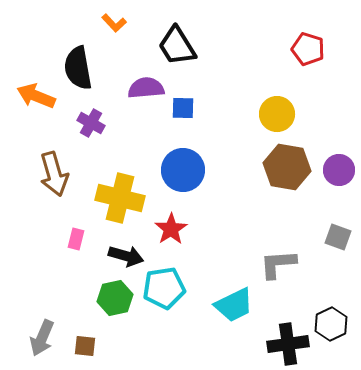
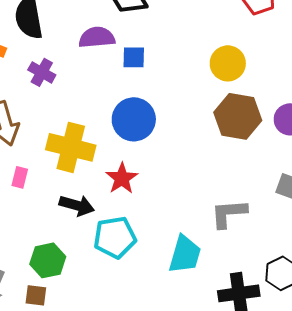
pink rectangle: (76, 239) -> (20, 177), moved
green hexagon: (115, 298) -> (48, 260), moved
cyan trapezoid: (234, 305) -> (185, 254), turned -48

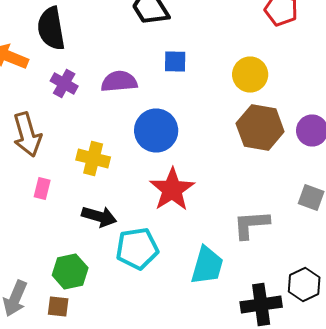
purple semicircle: (97, 37) -> (119, 82), moved
blue square: (134, 57) -> (175, 62), moved
yellow cross: (71, 147) -> (93, 158), size x0.7
red star: (122, 178) -> (172, 190), moved, size x1.4

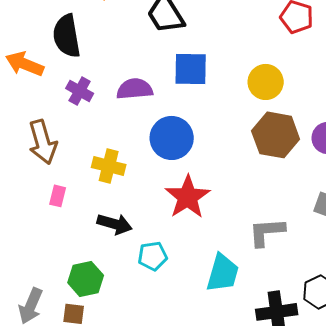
blue square: (175, 62) -> (191, 69), size x1.5
cyan pentagon: (137, 248) -> (153, 256), size x0.7

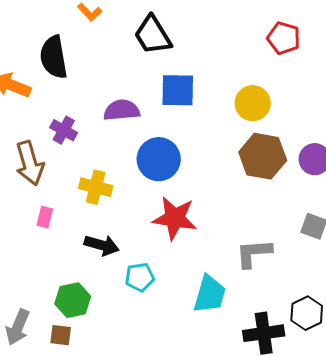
purple cross: (80, 91) -> (64, 130), moved
red star: (188, 197) -> (175, 218), turned -30

